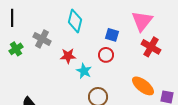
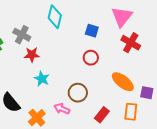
red circle: (106, 55) -> (91, 58), moved
red star: (68, 56) -> (32, 55), moved
cyan star: (84, 71) -> (42, 79), moved

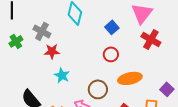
blue square: (92, 31) -> (112, 27), turned 32
orange ellipse: (123, 82) -> (130, 78), moved, turned -50
purple square: (147, 93) -> (167, 89), turned 32

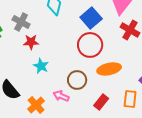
blue square: (112, 27) -> (91, 18), size x1.5
red circle: (111, 54) -> (90, 45), size x1.6

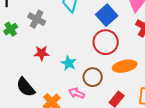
red star: (31, 42) -> (42, 53), moved
cyan star: (41, 66) -> (69, 63), moved

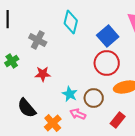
green cross: (11, 29) -> (12, 61), moved
cyan star: (69, 63) -> (70, 94), moved

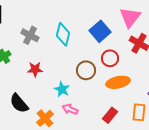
cyan diamond: (71, 22) -> (63, 34), moved
red circle: (107, 63) -> (110, 58), moved, size x0.7
brown circle: (94, 98) -> (86, 70), moved

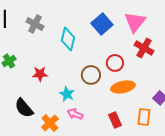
blue square: (100, 31) -> (102, 24), moved
gray cross: (30, 35) -> (35, 24), moved
red rectangle: (110, 115) -> (115, 120), turned -63

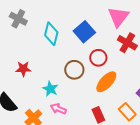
blue square: (102, 24) -> (84, 32), moved
orange ellipse: (123, 87) -> (106, 82), turned -35
orange rectangle: (144, 117) -> (127, 112), turned -48

